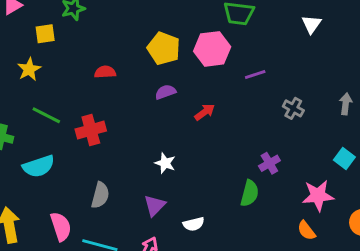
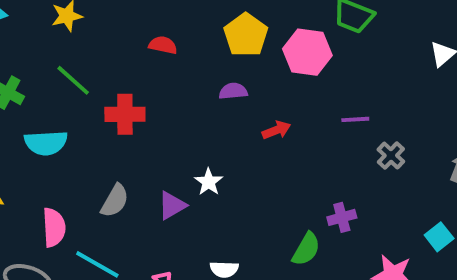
purple line: (255, 75) -> (355, 119), moved
purple triangle: (155, 205) -> (172, 205), moved

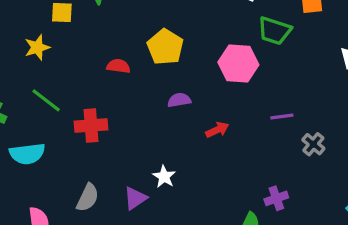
yellow pentagon: (246, 35) -> (165, 47), moved

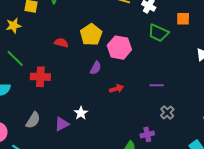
pink hexagon: (238, 64) -> (119, 48), moved
purple semicircle: (179, 100) -> (96, 68), turned 120
gray cross: (313, 144) -> (167, 112), moved

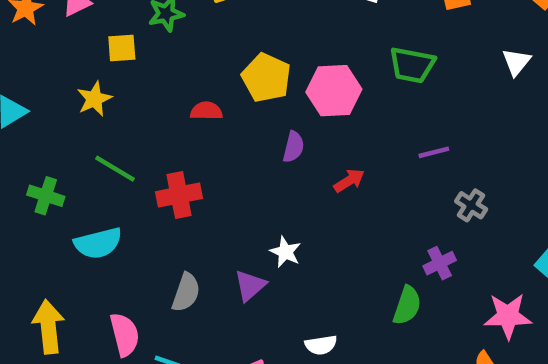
green trapezoid: (158, 33) -> (412, 65), moved

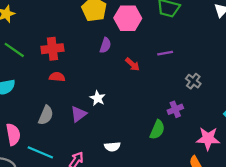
red semicircle: (206, 111) -> (57, 77), moved
purple line: (434, 152) -> (165, 53), moved
red arrow: (349, 181) -> (132, 64), turned 70
red cross: (179, 195) -> (52, 49), moved

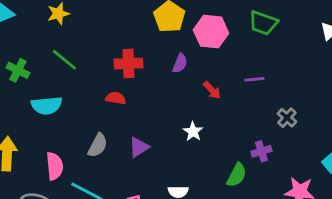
red cross: (52, 49) -> (128, 64), moved
white star: (98, 98) -> (193, 132), moved

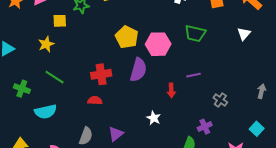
purple semicircle: (180, 63) -> (138, 70), size x1.6
red arrow: (212, 90) -> (171, 90), moved, turned 48

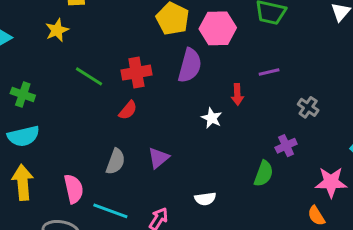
green line: (55, 77) -> (89, 76), moved
red semicircle: (95, 100) -> (128, 110), turned 128
cyan semicircle: (46, 112) -> (23, 136), moved
white star: (154, 118) -> (212, 118), moved

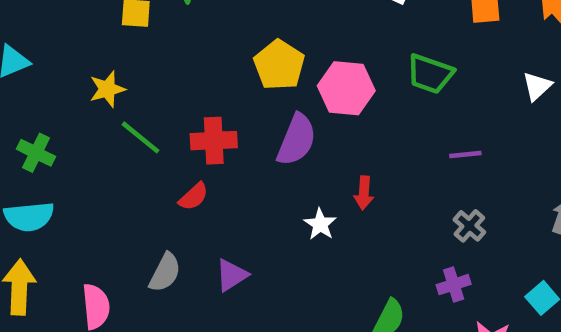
yellow star: (57, 30) -> (107, 89), moved
purple line: (269, 72) -> (465, 154), moved
purple cross: (286, 146) -> (454, 285), moved

